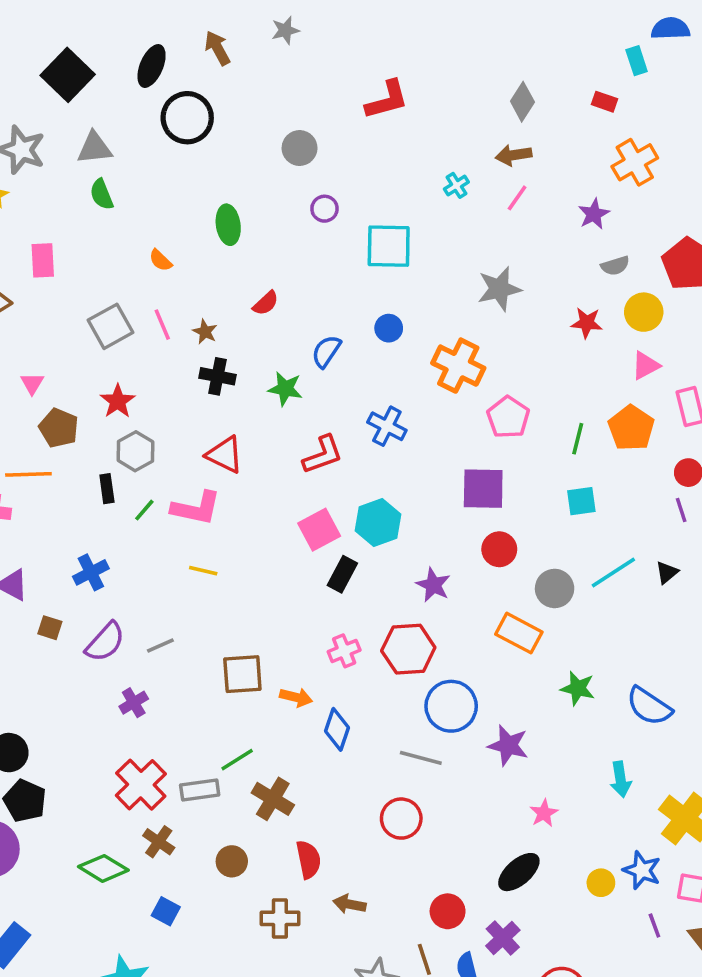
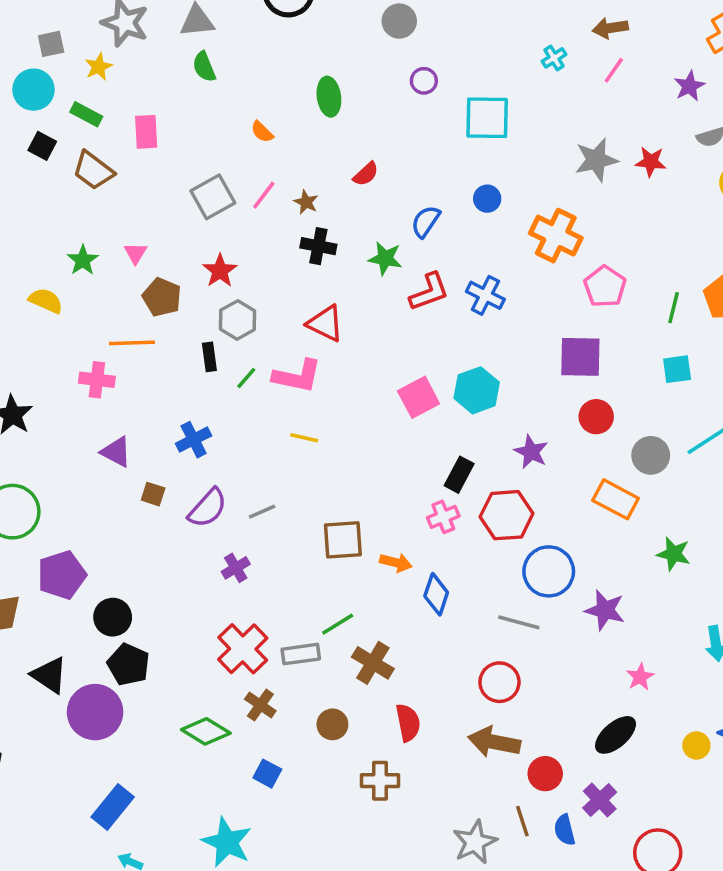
red star: (587, 323) -> (651, 162), moved
pink line: (162, 325) -> (264, 195), turned 60
red L-shape: (323, 455) -> (429, 292), moved
black rectangle: (342, 574) -> (459, 475), moved
brown arrow: (349, 904) -> (494, 742), moved, size x1.6

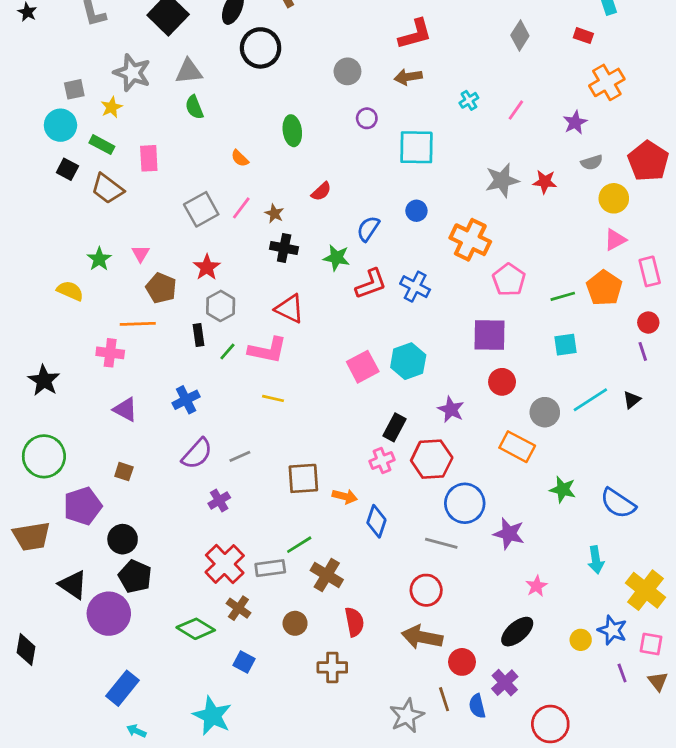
brown arrow: (610, 28) -> (408, 77), moved
green line: (674, 308) -> (563, 296), turned 60
brown square: (153, 494) -> (124, 472), moved

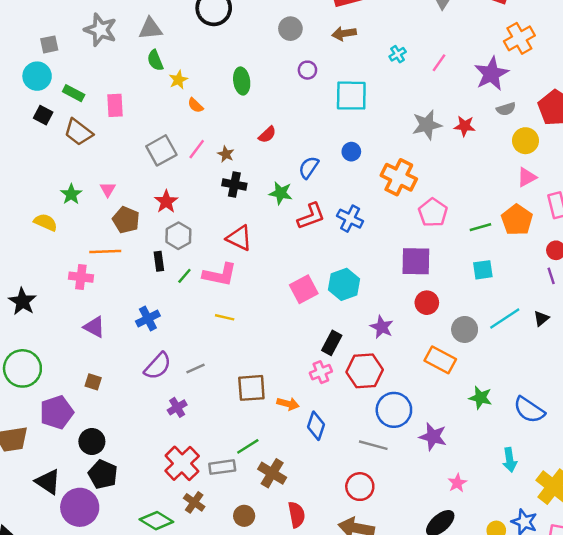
yellow star: (112, 107) -> (178, 80), moved
purple star: (575, 122) -> (491, 74), size x1.6

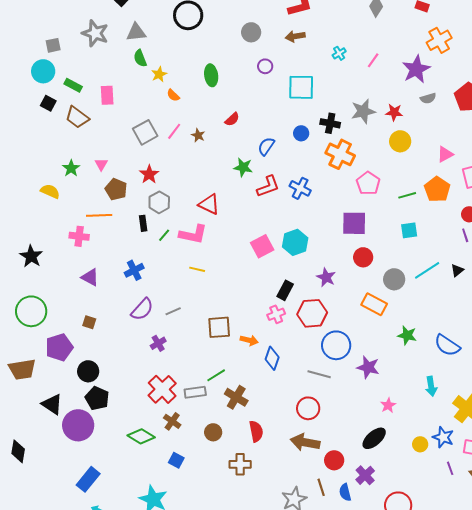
yellow circle: (525, 141) -> (400, 141), moved
black cross: (234, 185) -> (330, 123), moved

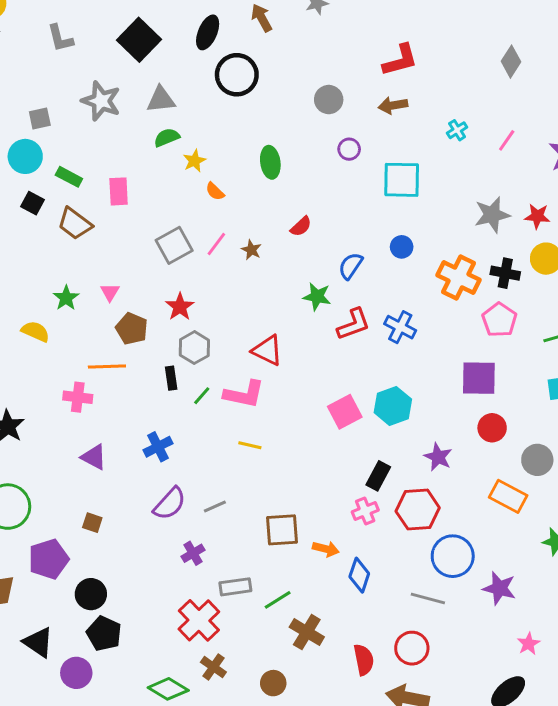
green semicircle: (140, 58) -> (167, 137), turned 90
black cross: (330, 123) -> (505, 273), moved
gray rectangle: (195, 392) -> (235, 587), moved
purple circle: (78, 425) -> (76, 673), size x0.7
red semicircle: (256, 431) -> (364, 660), moved

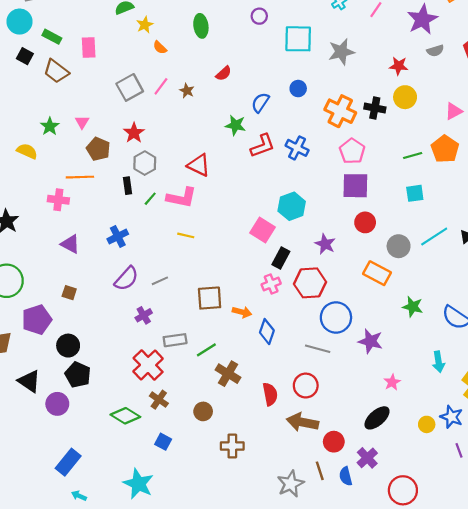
gray star: (492, 215) -> (341, 52), moved
pink pentagon: (499, 320) -> (352, 151), moved
pink square: (345, 412) -> (263, 230), moved, turned -30

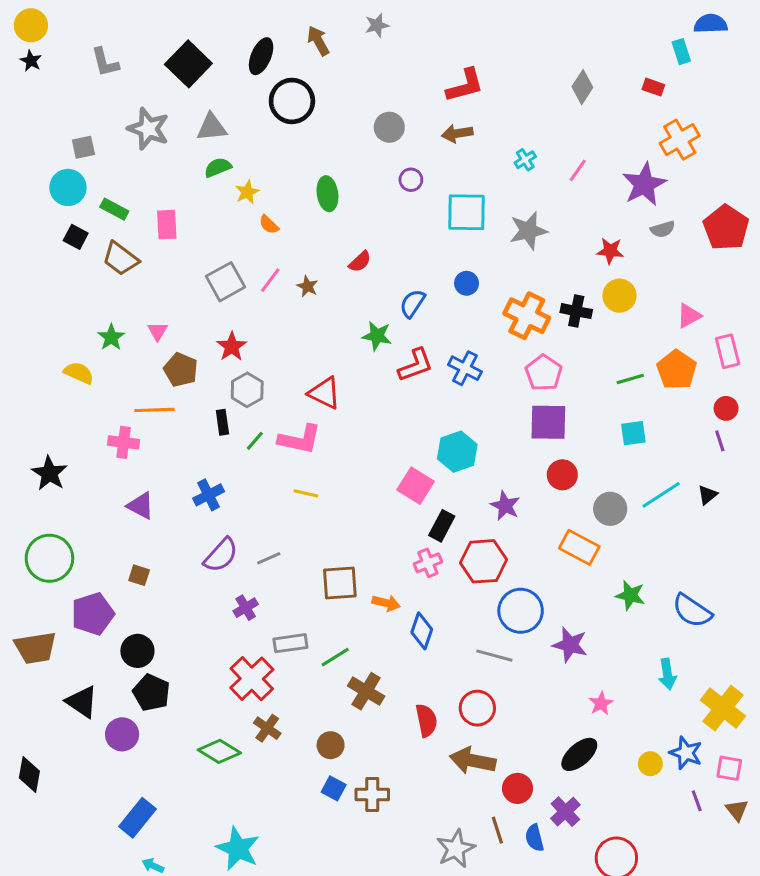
blue square: (163, 442) -> (334, 788), moved

